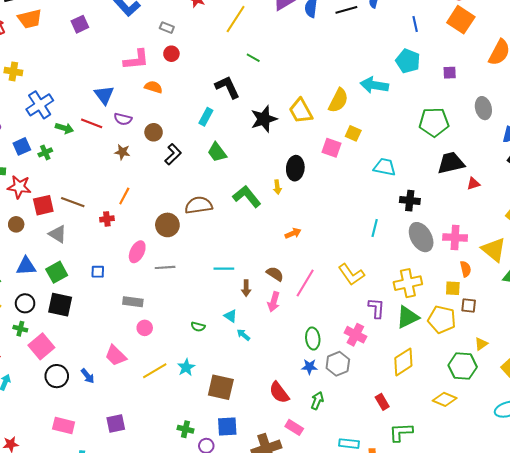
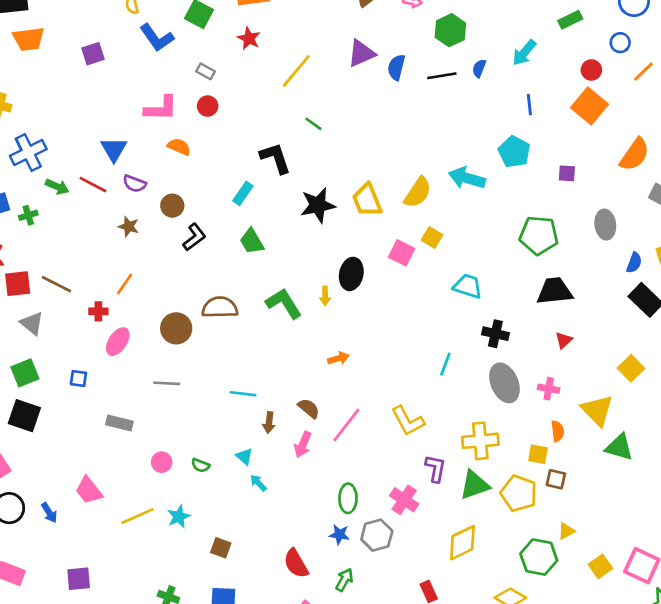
red triangle: (473, 184) -> (564, 340), moved, turned -32
pink cross: (455, 238) -> (549, 389), size x0.7
pink ellipse: (137, 252) -> (118, 342), moved
pink circle: (145, 328) -> (162, 462), moved
brown square: (221, 387) -> (221, 548), size x0.6

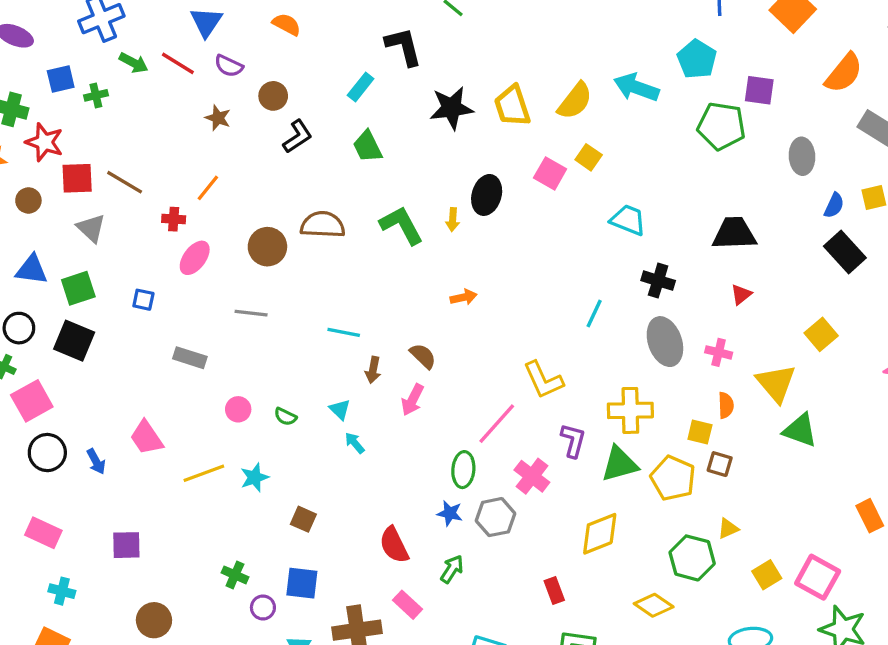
purple square: (567, 173) -> (759, 90), size x1.4
green pentagon: (539, 235) -> (721, 126), moved
pink line: (346, 425) -> (497, 424), moved

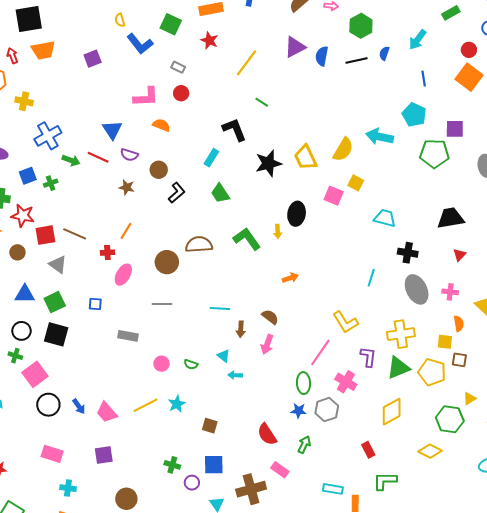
pink trapezoid: (147, 438) -> (107, 412), moved
cyan arrow: (355, 443) -> (235, 375), turned -40

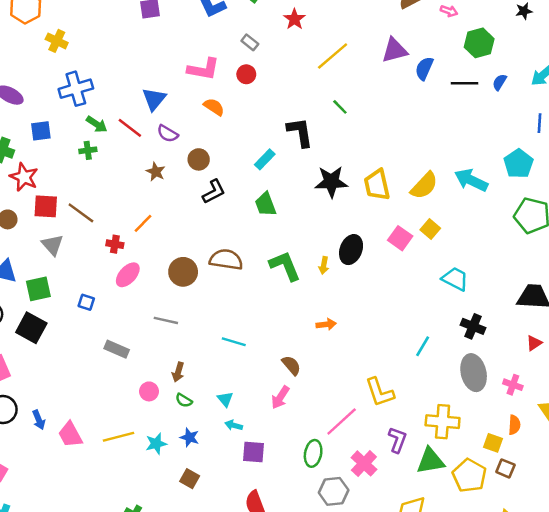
green cross: (51, 183) -> (88, 150), moved
brown arrow: (241, 329) -> (178, 372), moved
blue star: (299, 411) -> (190, 437), moved
purple square: (104, 455) -> (253, 452), moved

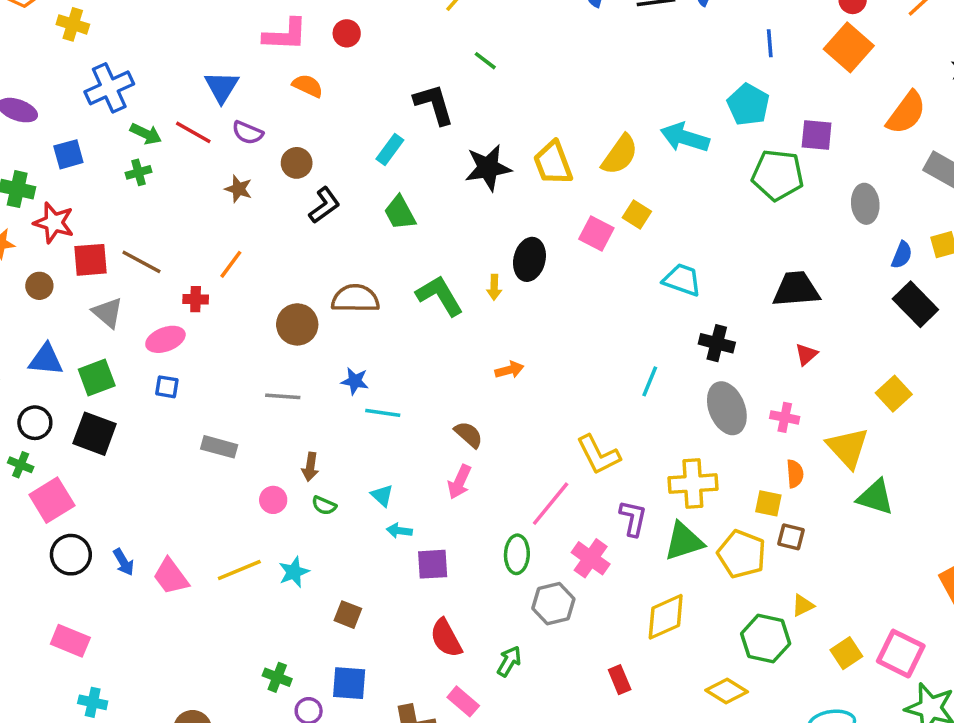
pink ellipse: (128, 275) -> (165, 339), moved, turned 35
blue star: (190, 437) -> (355, 381), moved

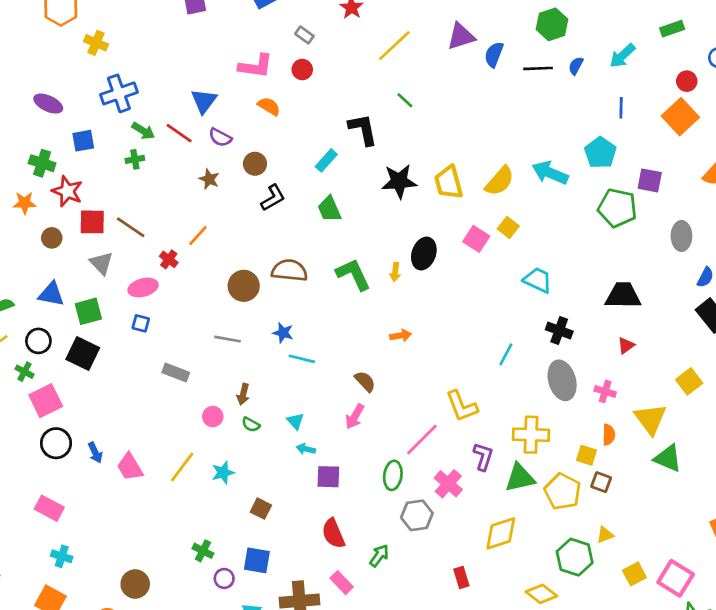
red cross: (196, 299) -> (169, 259), turned 30
yellow line: (239, 570) -> (182, 467), turned -36

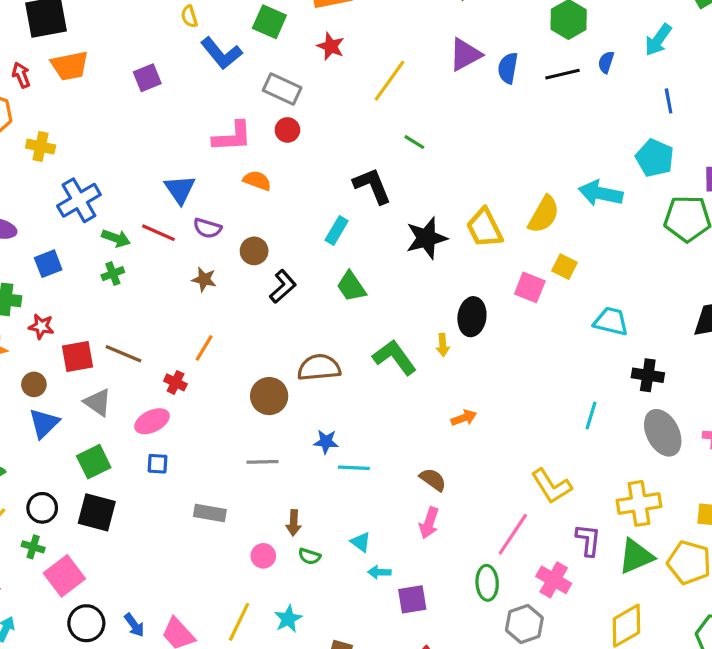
gray rectangle: (304, 35) -> (282, 89), size x1.6
red star: (67, 191) -> (41, 326), size x0.7
blue triangle: (51, 294) -> (44, 423), moved, turned -44

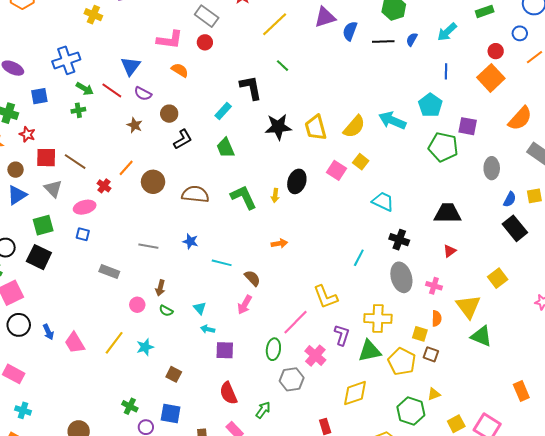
yellow cross: (41, 146) -> (93, 15), moved
brown circle: (269, 396) -> (153, 182), moved
cyan line: (354, 468) -> (222, 263), moved

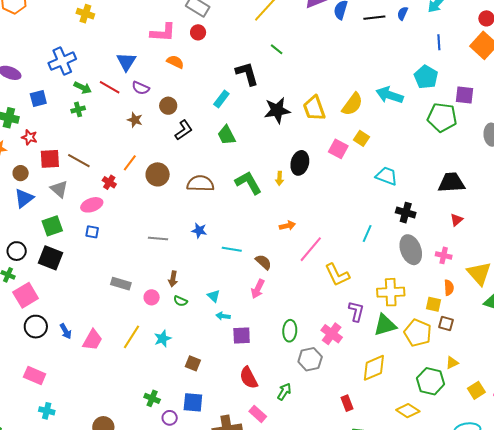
gray rectangle: (109, 271) -> (121, 284), moved
pink line: (295, 322) -> (311, 249), moved
pink trapezoid: (75, 343) -> (92, 340), turned -115

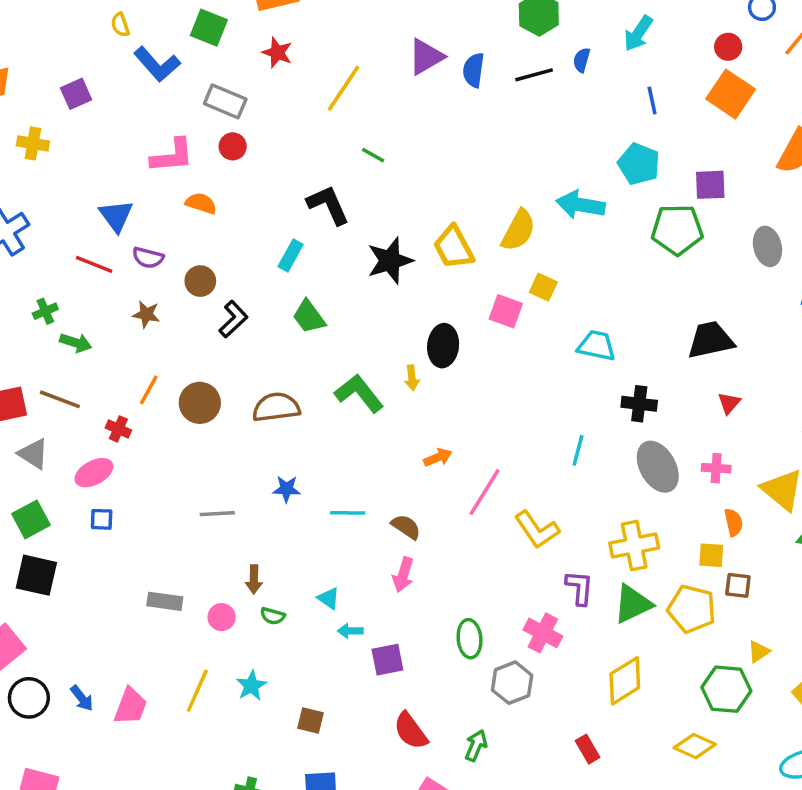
green arrow: (83, 88) -> (76, 343), moved

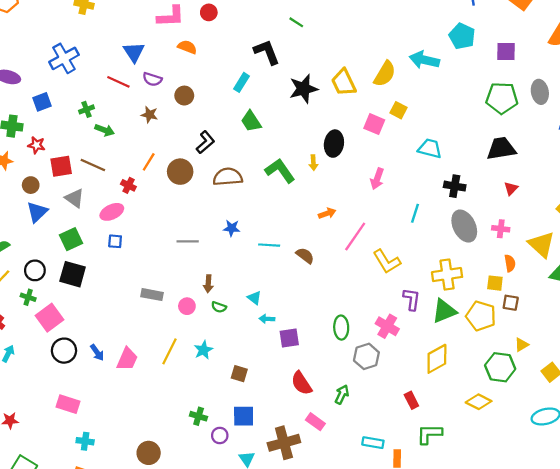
green pentagon: (677, 230) -> (502, 98), moved
black L-shape: (233, 319) -> (205, 142), moved
pink arrow: (403, 575) -> (377, 179), moved

